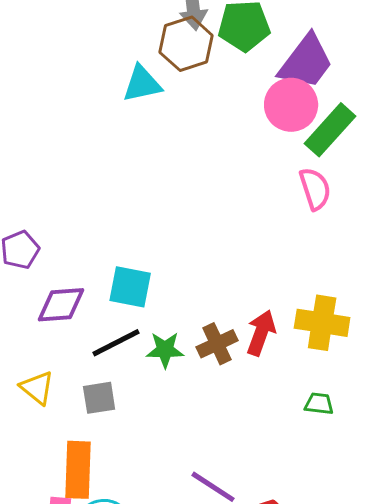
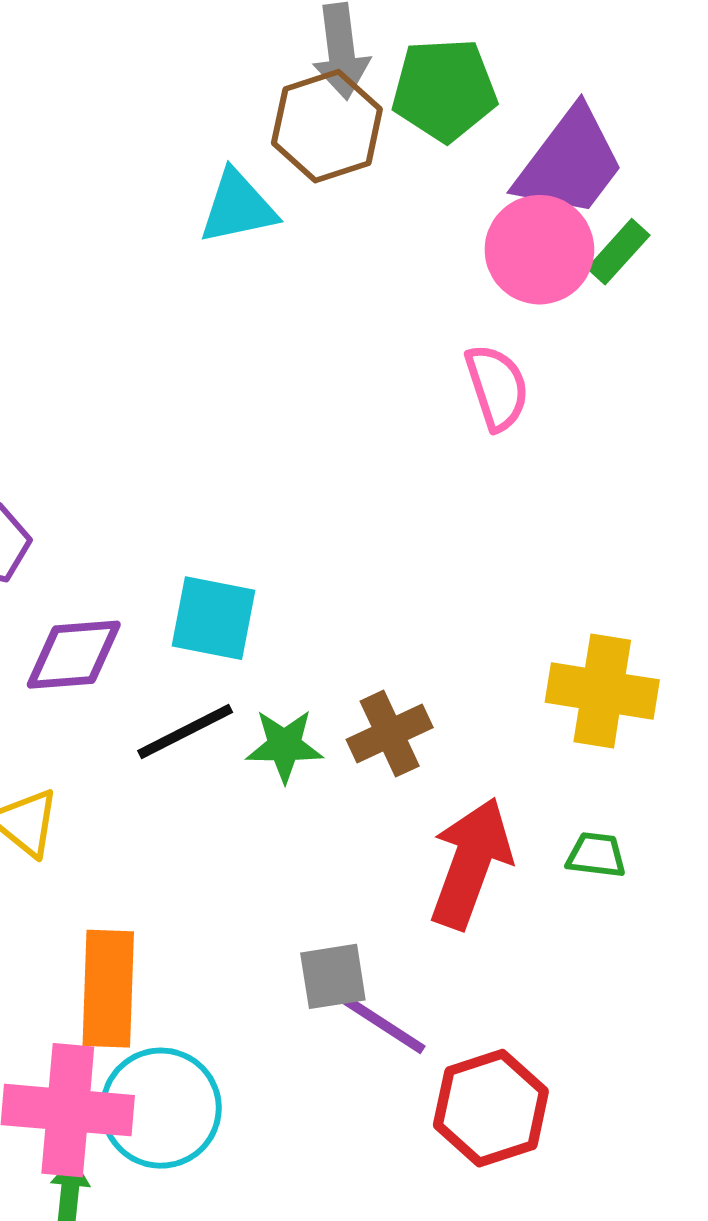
green rectangle: (330, 130) -> (618, 252), moved, size x0.6
pink semicircle: (315, 189) -> (497, 387), moved
red arrow: (261, 333) -> (471, 863), moved, size x1.4
gray square: (99, 398) -> (333, 976), moved

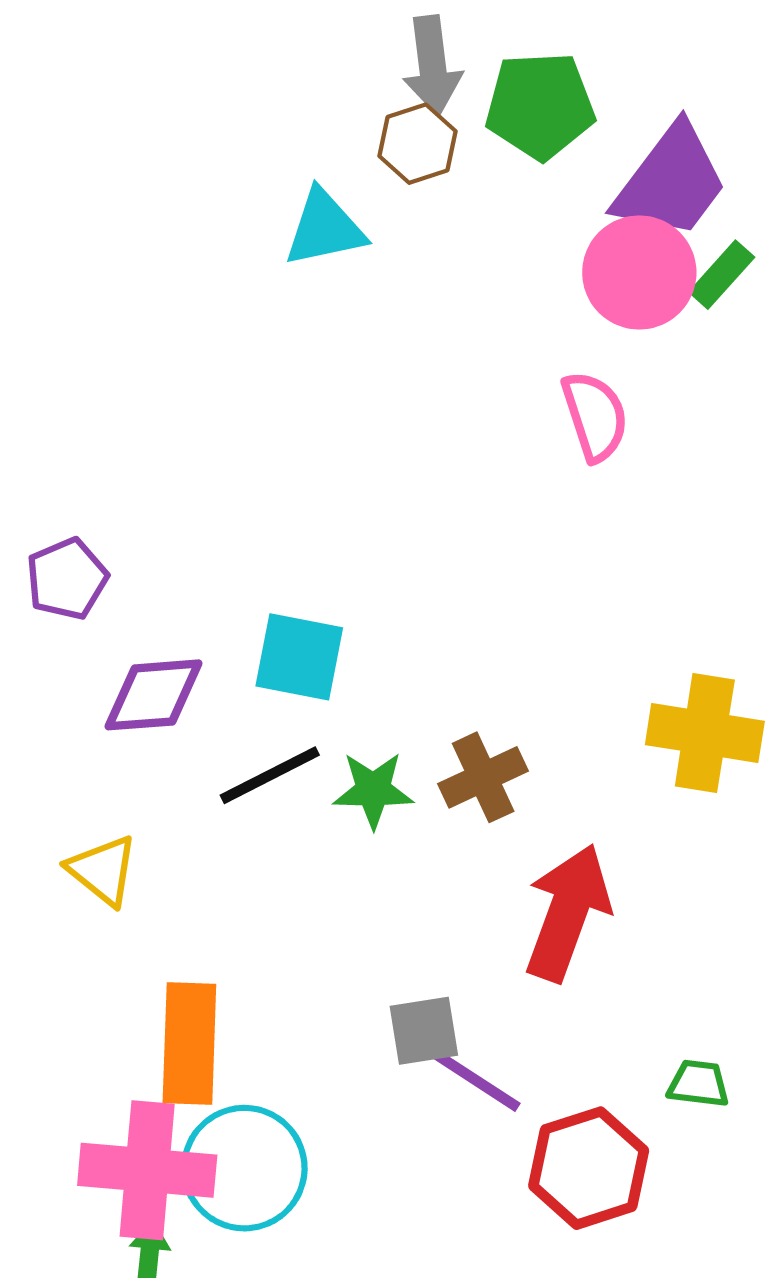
brown hexagon: (327, 126) -> (418, 144), size x0.7
green trapezoid: (596, 855) -> (698, 1084), moved

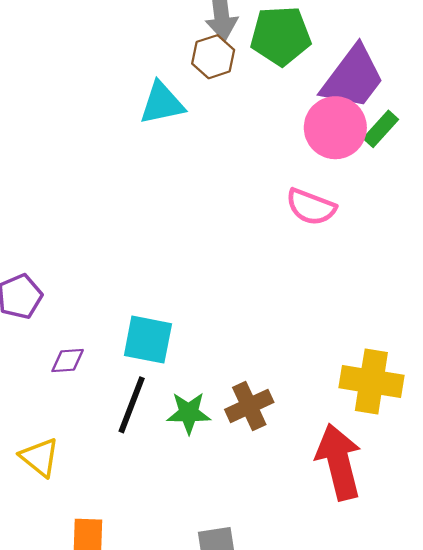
pink semicircle: (595, 416) -> (311, 207), turned 129
purple diamond: (153, 695) -> (68, 361), size x0.6
black line: (270, 775) -> (132, 405), turned -42
red arrow: (568, 913) -> (339, 462), moved, turned -34

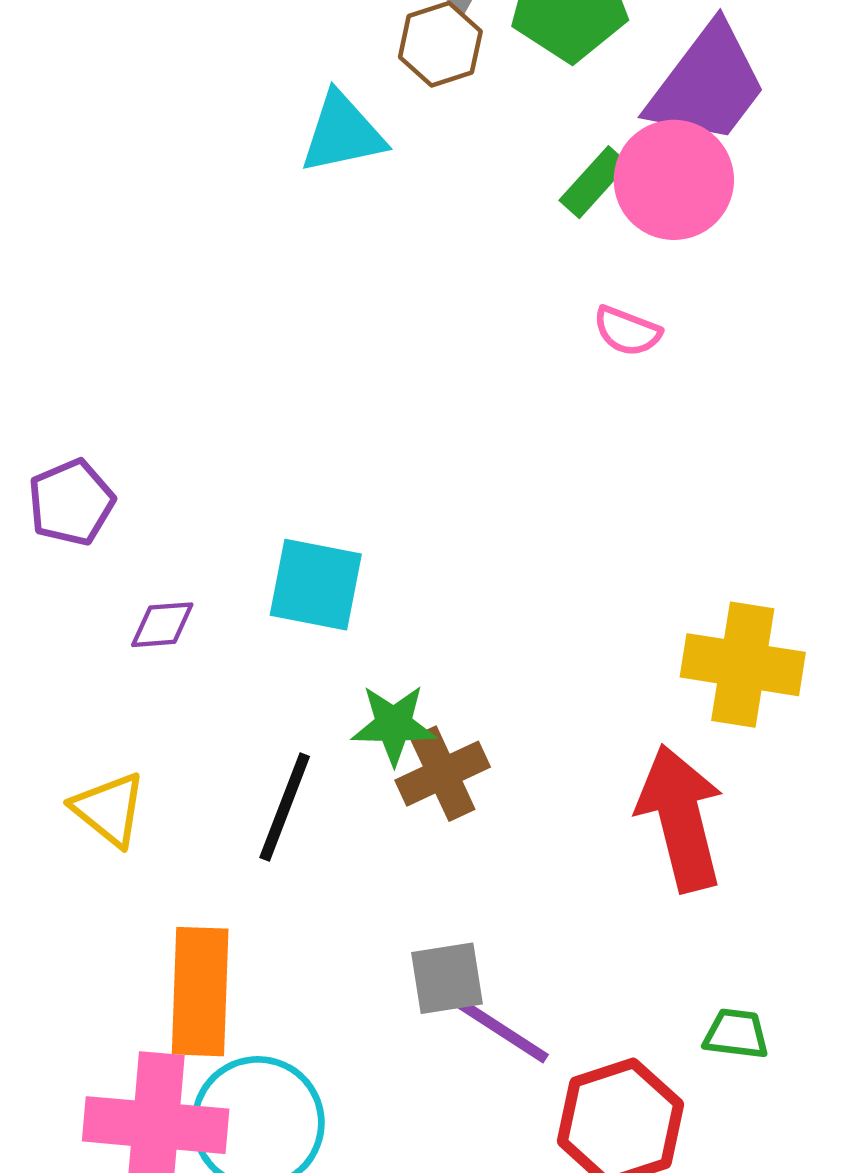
green rectangle: (381, 129) -> (594, 182), moved
pink semicircle: (311, 207) -> (627, 331), size x0.7
black line: (132, 405) -> (285, 807), moved
brown cross: (249, 406) -> (443, 774), moved

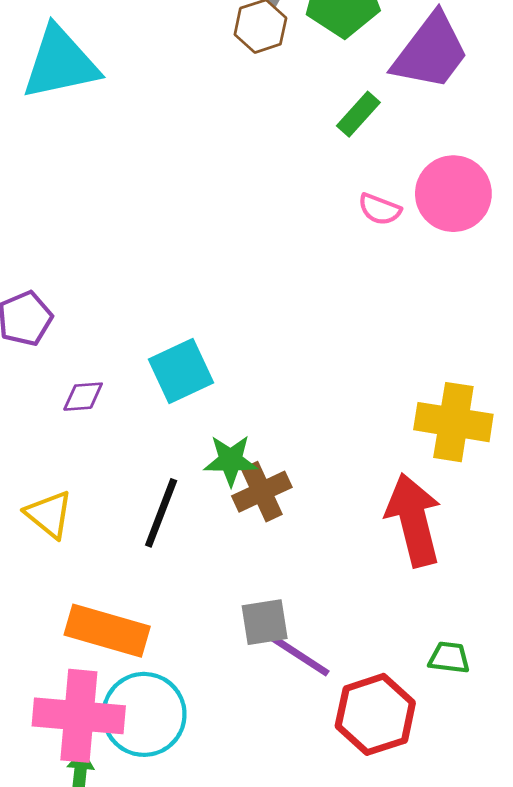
cyan triangle: (342, 133) -> (60, 63), moved, size x1.4
pink circle: (674, 180) -> (453, 194), moved
cyan square: (316, 585) -> (181, 371), turned -36
orange rectangle: (200, 992) -> (107, 631), turned -76

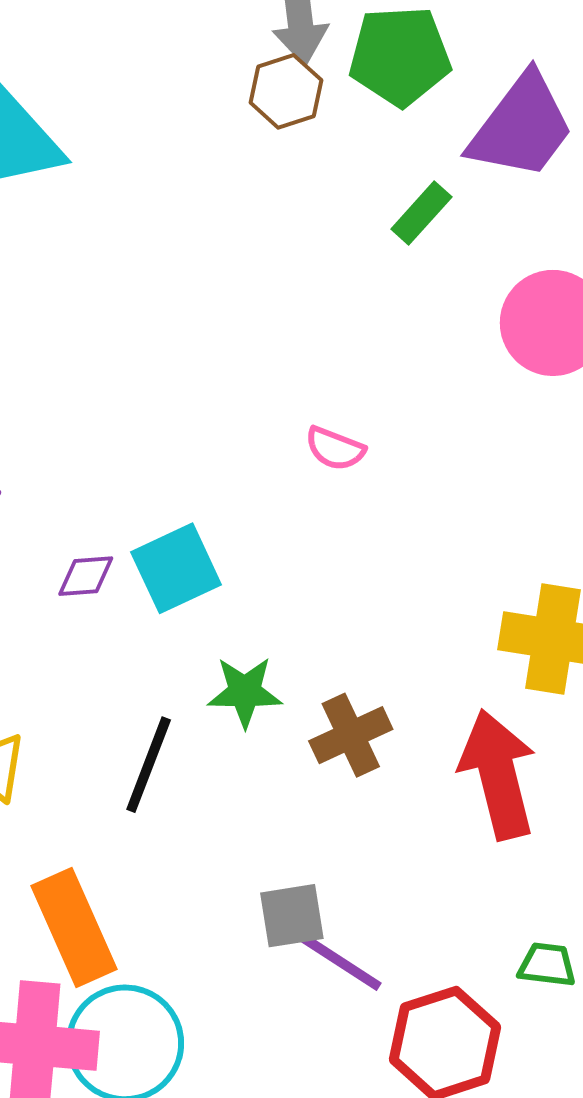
pink semicircle: (380, 209) -> (335, 449), moved
purple diamond: (83, 397) -> (86, 576), moved
brown cross: (262, 492) -> (351, 735), moved
orange rectangle: (107, 631) -> (74, 928), turned 50

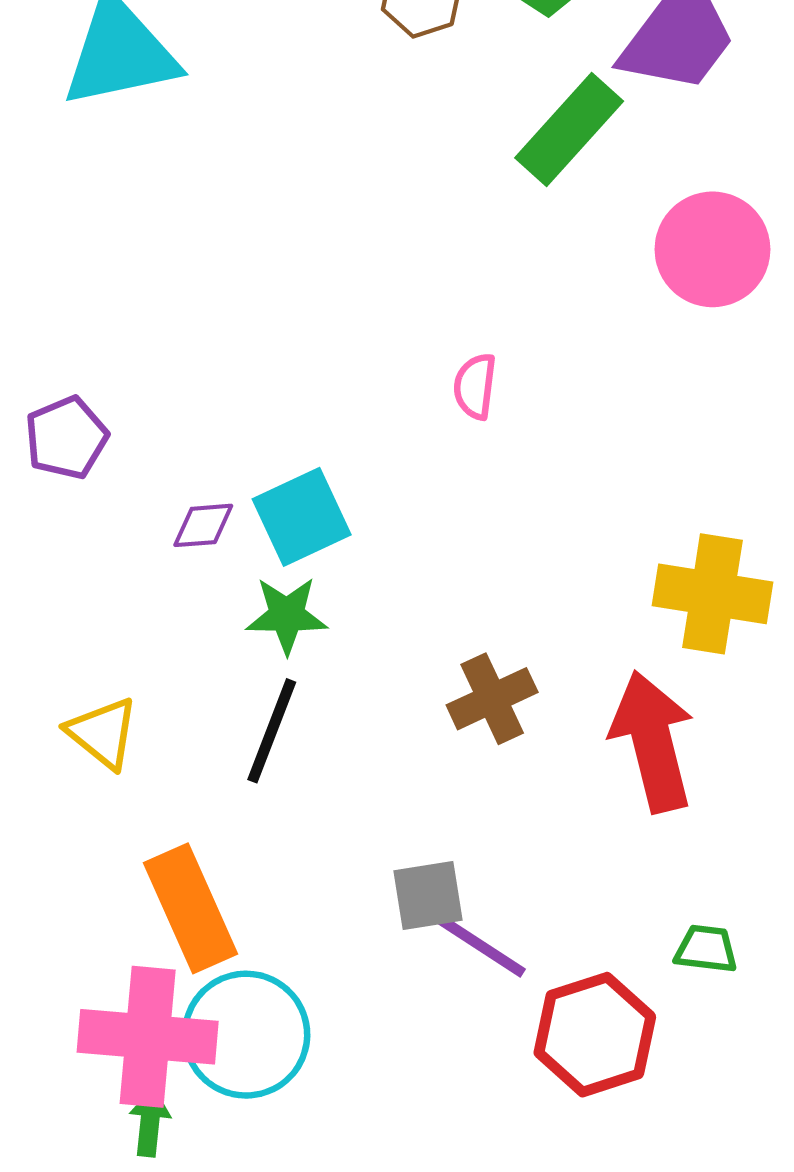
green rectangle: (421, 213) -> (569, 130), size x1.6
pink semicircle: (335, 449) -> (475, 386), turned 76
green star: (245, 692) -> (287, 615), moved

